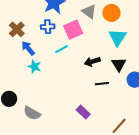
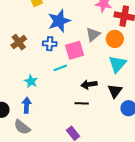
gray triangle: (89, 12) -> (93, 35), turned 35
blue arrow: (28, 48) -> (27, 105), moved, turned 35
black line: (102, 84) -> (82, 103), moved

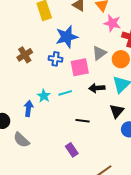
cyan line: (60, 68) -> (65, 93), moved
cyan star: (31, 81) -> (44, 96), moved
black arrow: (89, 84) -> (97, 88), moved
blue arrow: (27, 105) -> (29, 108), moved

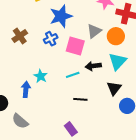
blue cross: (55, 59) -> (51, 39), turned -32
pink square: (80, 67) -> (75, 46), turned 30
cyan line: (65, 93) -> (73, 75), moved

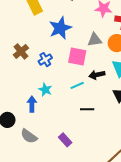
gray triangle: (94, 31) -> (95, 40), turned 35
blue cross: (51, 39) -> (45, 60), moved
purple rectangle: (71, 129) -> (65, 140), moved

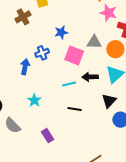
blue star: (60, 28) -> (61, 32), moved, size x0.6
brown cross: (21, 51) -> (23, 17), moved
cyan star: (45, 90) -> (34, 100), moved
blue arrow: (32, 104) -> (25, 67), moved

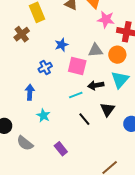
blue arrow: (25, 67) -> (30, 92), moved
black triangle: (109, 101) -> (107, 109), moved
black line: (75, 109) -> (84, 119), turned 48

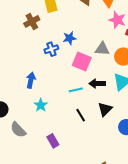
blue cross: (45, 67) -> (51, 49), moved

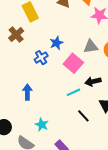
pink square: (82, 62) -> (73, 63), turned 30
cyan star: (41, 105) -> (42, 125), moved

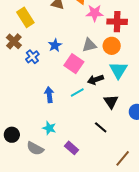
blue cross: (41, 58) -> (32, 57), moved
blue arrow: (27, 92) -> (49, 95), moved
black line: (83, 116) -> (101, 127), moved

